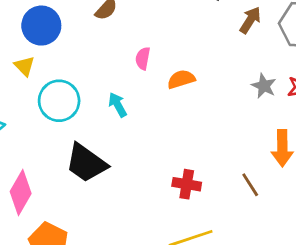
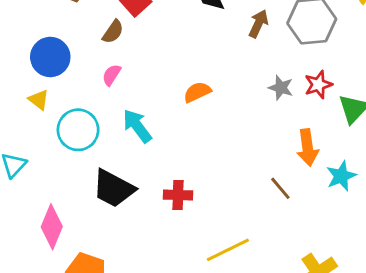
pink semicircle: (143, 58) -> (112, 75), moved, turned 30
cyan arrow: (118, 105) -> (137, 126), size x1.4
red cross: (187, 184) -> (178, 195), moved

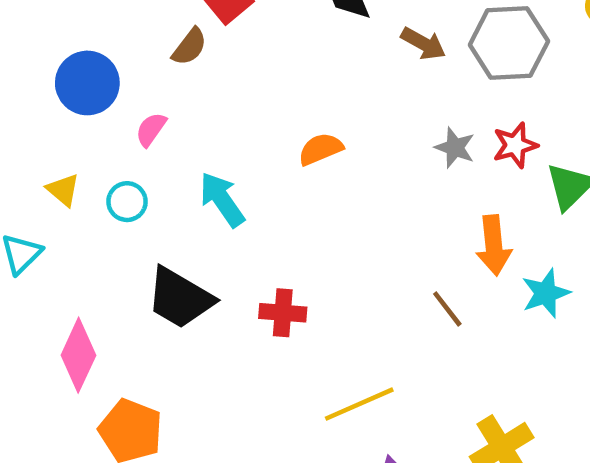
brown arrow: (258, 24) -> (423, 43), turned 92
pink semicircle: (112, 75) -> (151, 129), moved
yellow triangle: (39, 100) -> (63, 190), moved
cyan circle: (78, 130) -> (127, 202), size x0.6

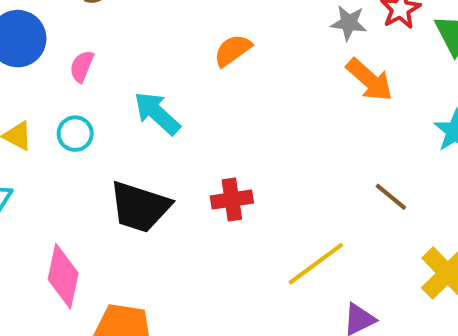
orange arrow: (494, 245) -> (369, 80), moved, turned -30
brown line: (447, 309) -> (391, 197), moved

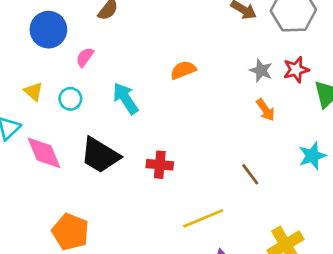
orange arrow: (369, 80) -> (266, 110), size x0.7
brown line: (391, 197) -> (250, 174), moved
pink diamond: (63, 276) -> (44, 153), moved, turned -48

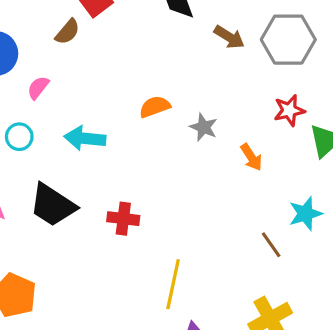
gray star: (261, 70) -> (204, 127), moved
cyan arrow: (125, 98) -> (85, 138), turned -52
brown line: (250, 174) -> (271, 245), moved
yellow line: (203, 218) -> (173, 284), turned -57

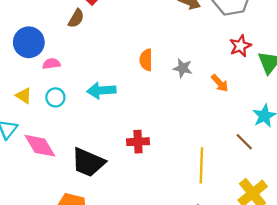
pink semicircle: (38, 88) -> (51, 64), moved, turned 54
orange semicircle: (155, 107) -> (146, 60), turned -60
black trapezoid: (53, 205) -> (88, 162), moved
yellow line: (173, 284) -> (201, 165), moved

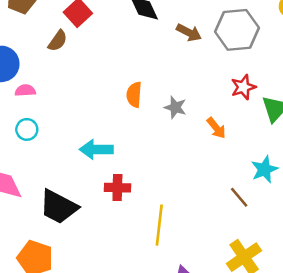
cyan arrow: (101, 90) -> (96, 149), moved
yellow line: (201, 165) -> (159, 225), moved

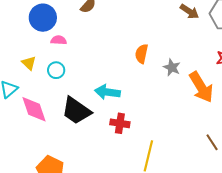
orange arrow: (216, 128) -> (201, 87), size x1.8
black trapezoid: (59, 207) -> (76, 111), moved

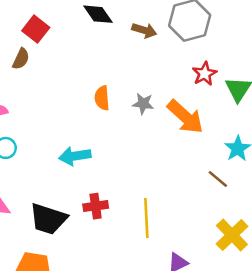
black trapezoid: (76, 111) -> (48, 219), moved
red cross: (120, 123) -> (96, 206), moved

